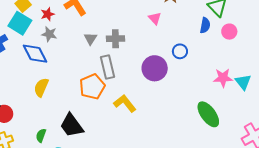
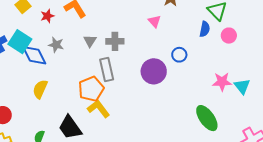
cyan square: (20, 23) -> (20, 42), moved
gray star: (49, 34) -> (56, 45), moved
yellow L-shape: (125, 103) -> (99, 109), moved

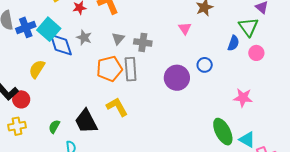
cyan triangle: (242, 86) -> (247, 139), moved, turned -30
yellow semicircle: (40, 89) -> (37, 69), moved
orange pentagon: (91, 89) -> (109, 69), moved

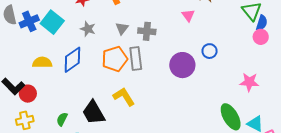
blue semicircle: (233, 43) -> (262, 23), moved
blue diamond: (61, 45) -> (72, 60), moved, turned 76
yellow semicircle: (37, 69) -> (42, 63), turned 60

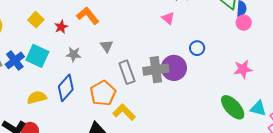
gray cross: (147, 31) -> (156, 70), moved, size x1.4
orange pentagon: (115, 59) -> (103, 93), moved

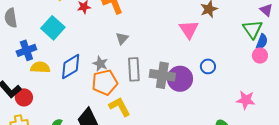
pink triangle: (168, 18) -> (189, 29), size x1.5
gray star: (74, 54) -> (100, 64), moved
blue cross: (15, 60) -> (26, 50), moved

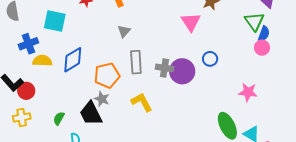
cyan square: (53, 28) -> (55, 21), turned -30
gray star: (100, 64) -> (102, 99), moved
gray cross: (162, 75) -> (164, 68), size x0.7
yellow L-shape: (120, 107) -> (142, 102), moved

